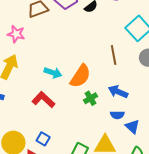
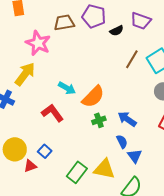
pink star: (16, 34) -> (38, 43), size x1.4
brown line: (114, 55) -> (132, 59), moved, turned 30
blue semicircle: (117, 115) -> (122, 142), turned -128

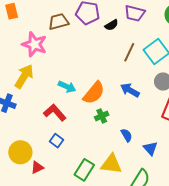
blue arrow: (127, 119) -> (130, 90), moved
blue square: (45, 151) -> (56, 141), moved
blue triangle: (135, 156) -> (150, 148), moved

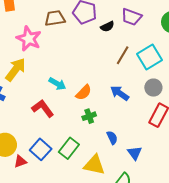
orange semicircle: (94, 93) -> (84, 92), size x0.7
blue square: (56, 141) -> (41, 149), moved, size x1.5
green rectangle: (84, 170) -> (69, 148), moved

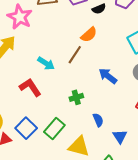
brown line: (123, 55) -> (75, 55), moved
orange semicircle: (84, 92) -> (89, 35), moved

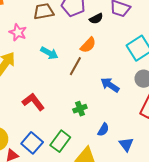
pink star: (20, 17) -> (18, 32), size x0.7
cyan arrow: (46, 63) -> (49, 53), moved
blue semicircle: (98, 120) -> (103, 130), turned 56

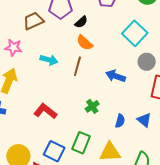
black semicircle: (96, 19) -> (81, 22), moved
orange semicircle: (88, 45) -> (85, 43), turned 102
blue triangle: (126, 144) -> (144, 120), moved

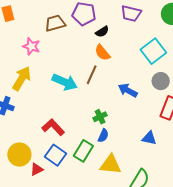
cyan arrow: (49, 60) -> (65, 82), moved, size x1.4
red L-shape: (45, 111) -> (53, 127), moved
blue triangle: (144, 120) -> (149, 138), turned -35
blue semicircle: (120, 121) -> (103, 136), moved

